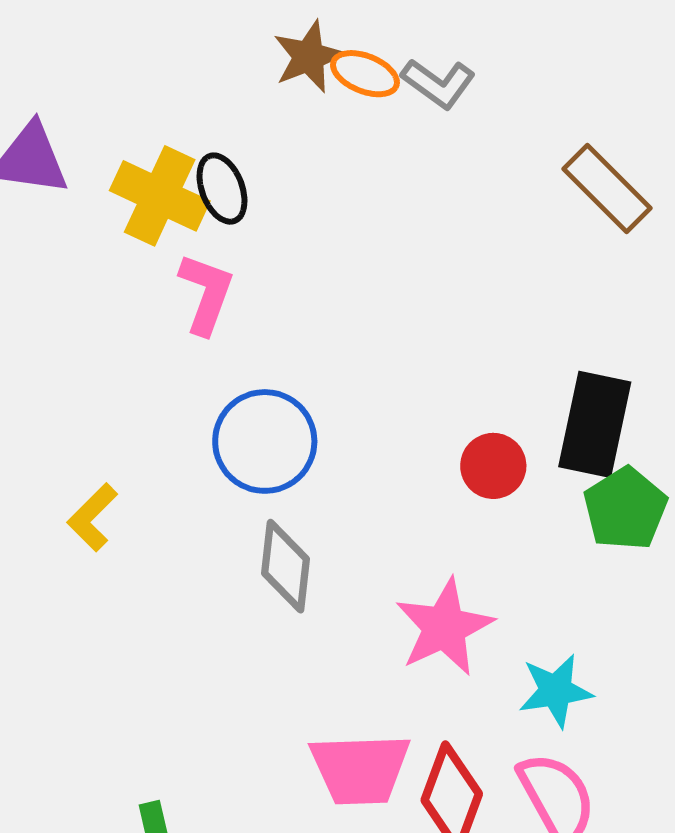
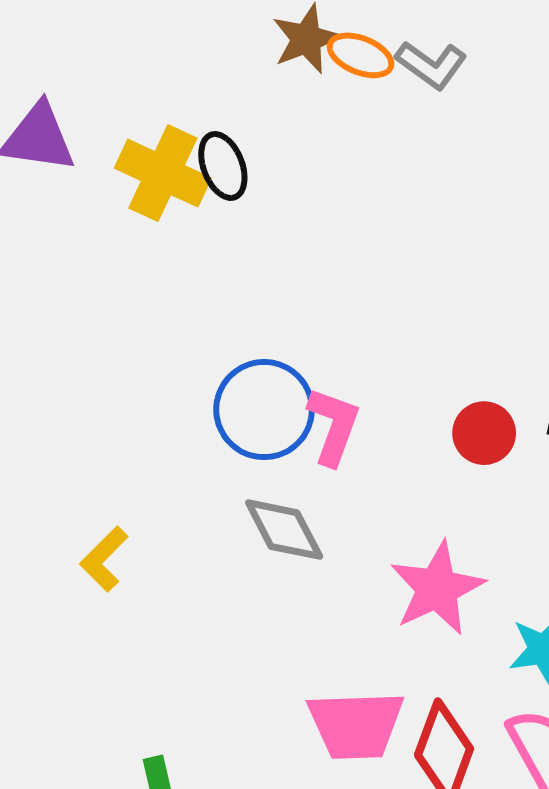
pink L-shape: (206, 294) -> (333, 426), moved
yellow L-shape: (92, 517) -> (104, 559), moved
gray diamond: (286, 566) -> (284, 530), turned -34

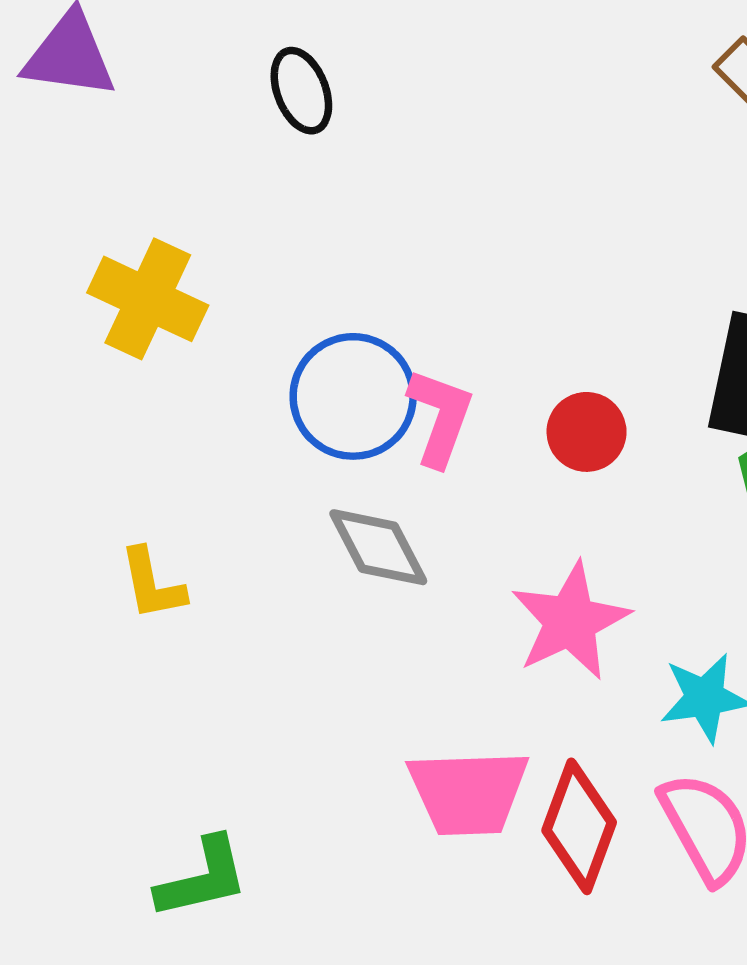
yellow cross: (163, 173) -> (148, 299), moved
red circle: (484, 433) -> (587, 432), moved
yellow L-shape: (104, 559) -> (152, 584), turned -56

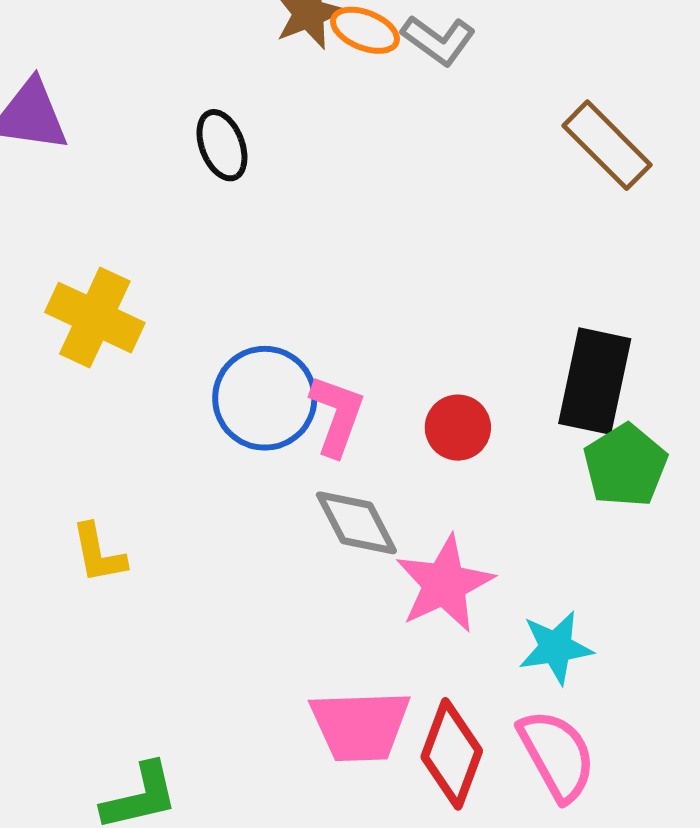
gray diamond: (378, 547) -> (356, 523), moved

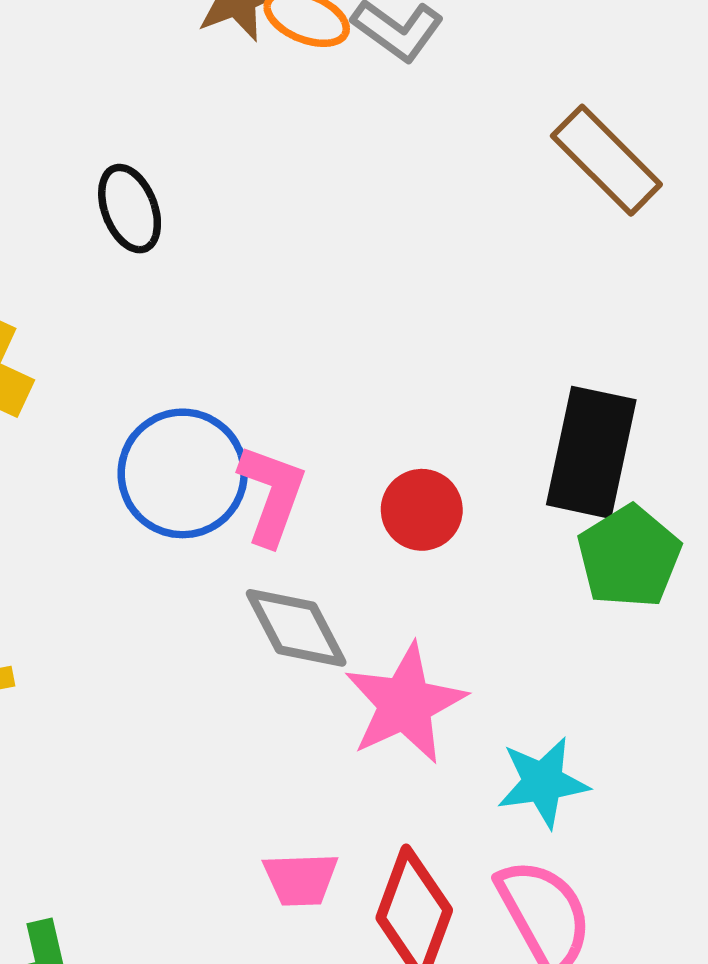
black ellipse: (222, 145) -> (130, 209), moved
pink trapezoid: (360, 726) -> (301, 879), size x0.6

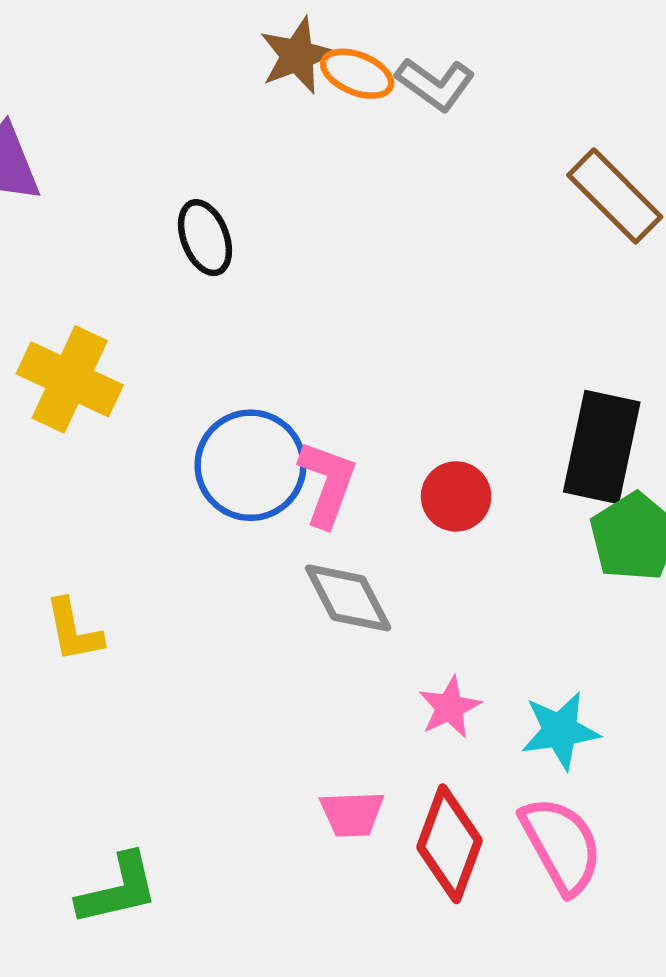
pink star: (405, 704) -> (450, 707), moved, size x0.6

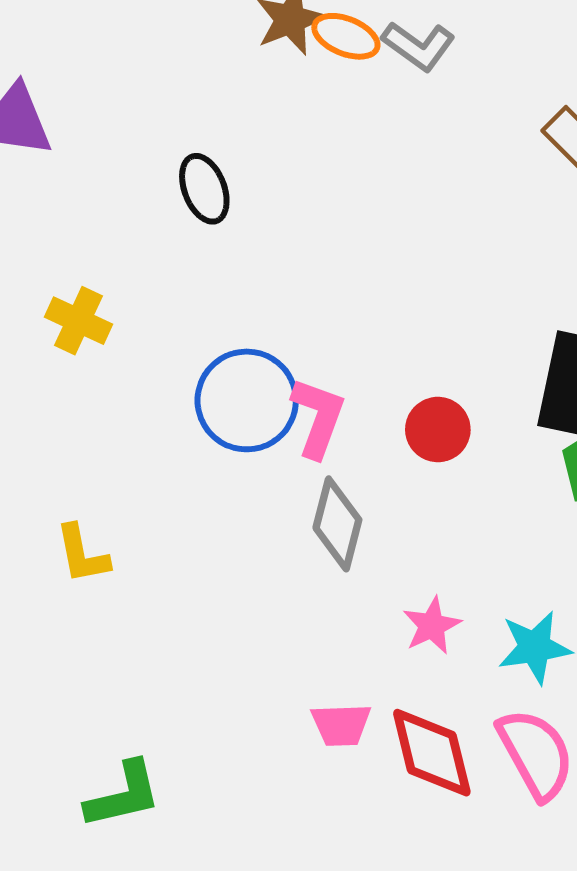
yellow cross: (70, 379) -> (78, 321), size x0.7
gray diamond: (348, 598) -> (337, 524), turned 42
red diamond: (450, 844) -> (432, 753), turned -34

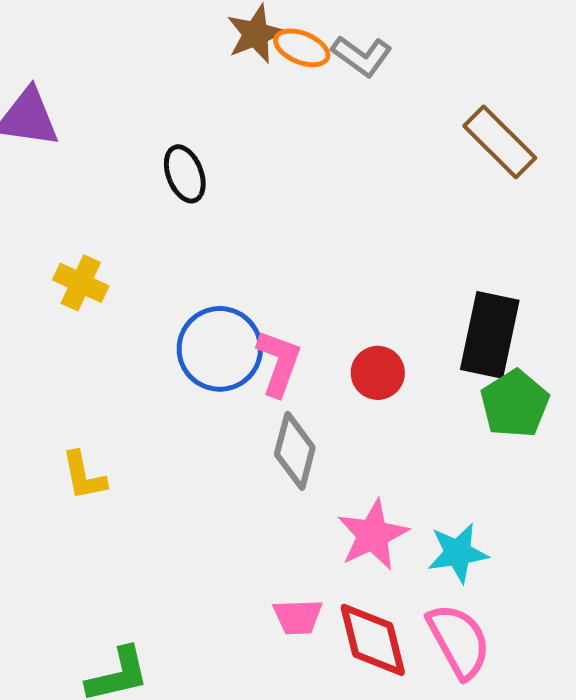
pink star: (432, 626) -> (373, 535), size x1.5

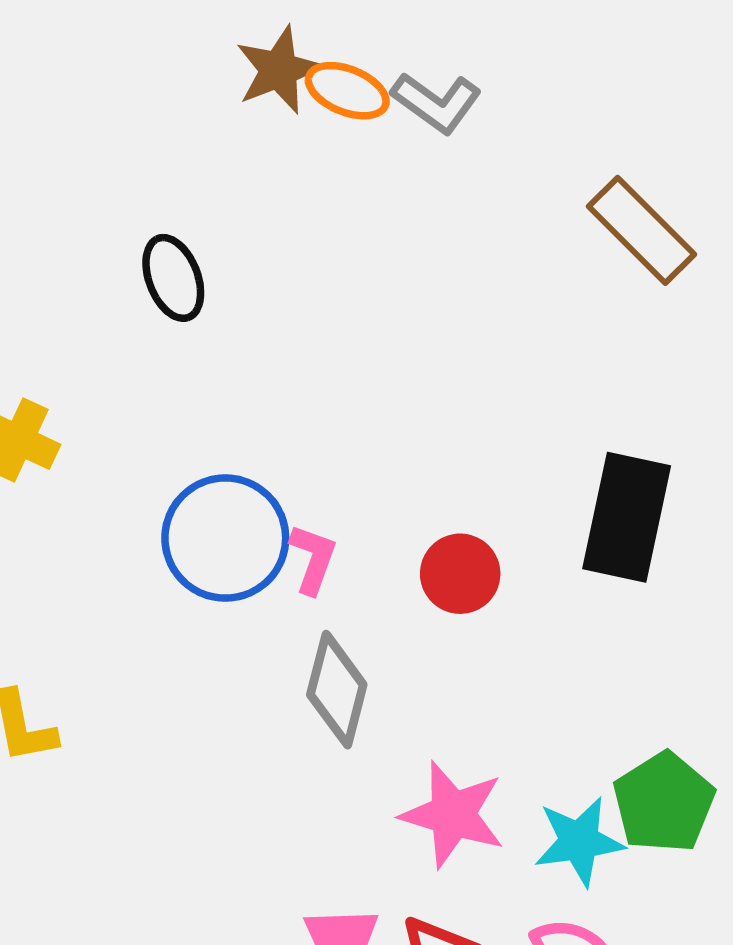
pink L-shape: (279, 363) -> (313, 559), size x0.7
green pentagon: (515, 404) -> (664, 803), moved
pink star: (373, 535) -> (453, 814), turned -30

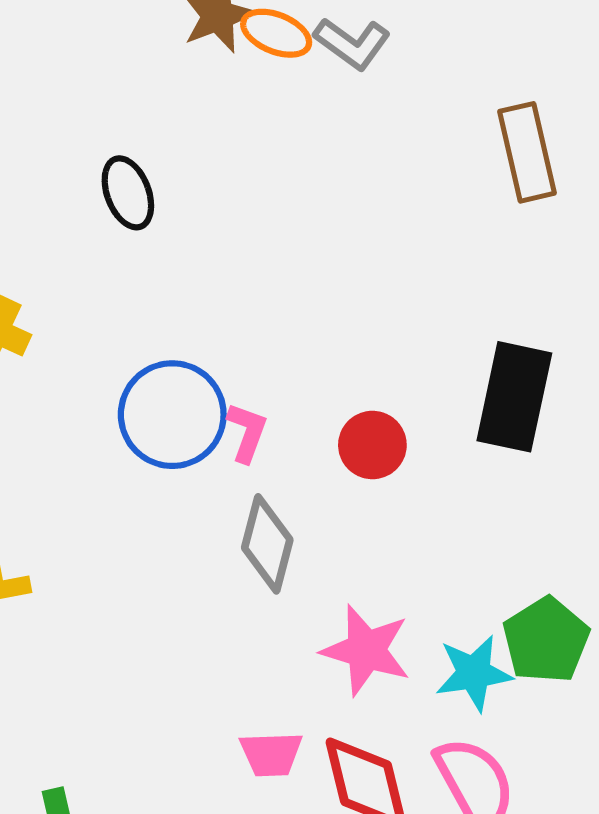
brown rectangle: (641, 230) -> (527, 152), turned 32

